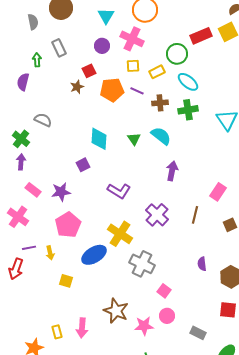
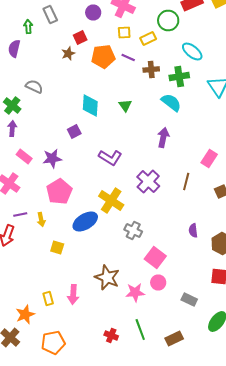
cyan ellipse: (188, 82) -> (192, 52), moved
cyan semicircle: (161, 136) -> (171, 102), moved
gray cross: (142, 264) -> (133, 230), size x0.7
pink square: (164, 291) -> (155, 258), size x1.5

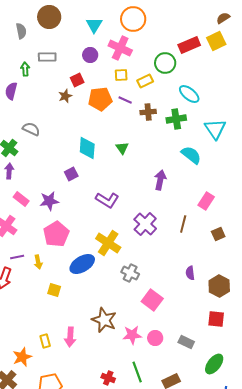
gray rectangle: (50, 14) -> (47, 57), turned -66
cyan semicircle: (171, 102) -> (191, 155), moved
pink circle: (158, 282) -> (155, 338), moved

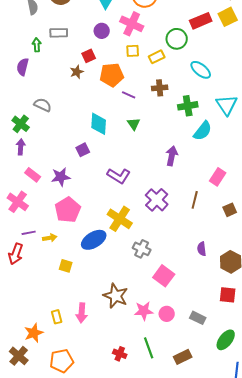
purple line: (125, 100) -> (129, 95), moved
green cross: (176, 119) -> (188, 106), moved
cyan semicircle: (191, 155) -> (203, 131), turned 90
yellow arrow: (38, 262) -> (50, 238), turned -88

